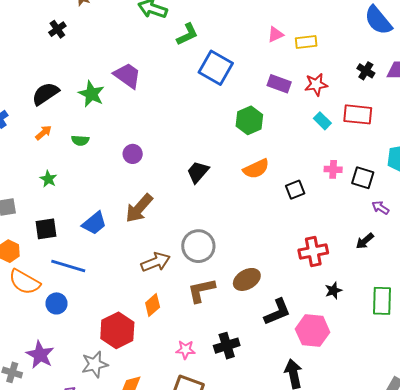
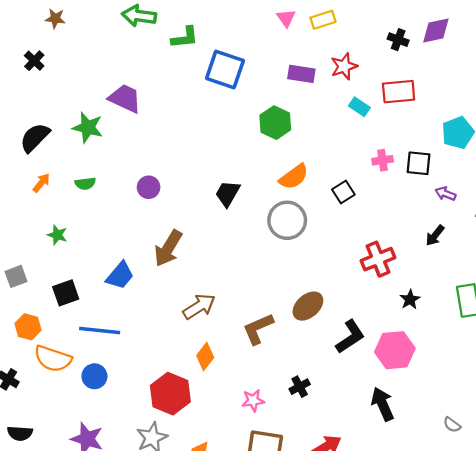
green L-shape: (187, 34) -> (185, 38), turned 30
pink triangle: (275, 35) -> (286, 18), turned -30
gray circle: (198, 246) -> (287, 220), moved
black cross: (227, 346) -> (300, 387), size x0.7

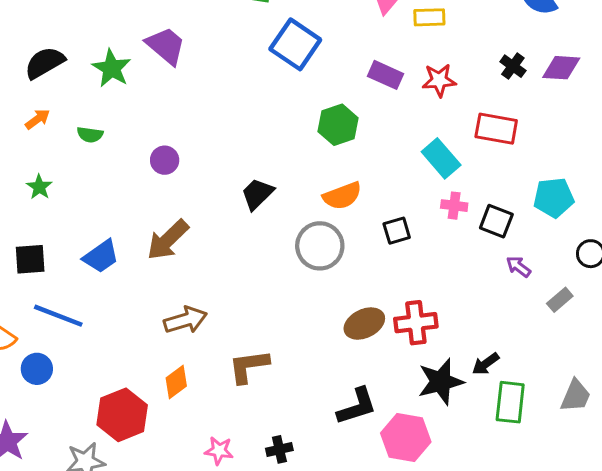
cyan rectangle: (359, 107) -> (441, 158), moved, size x1.5
black arrow: (435, 235) -> (486, 364), moved
black star: (410, 299) -> (441, 382), size x1.8
brown ellipse: (308, 306) -> (364, 324), moved

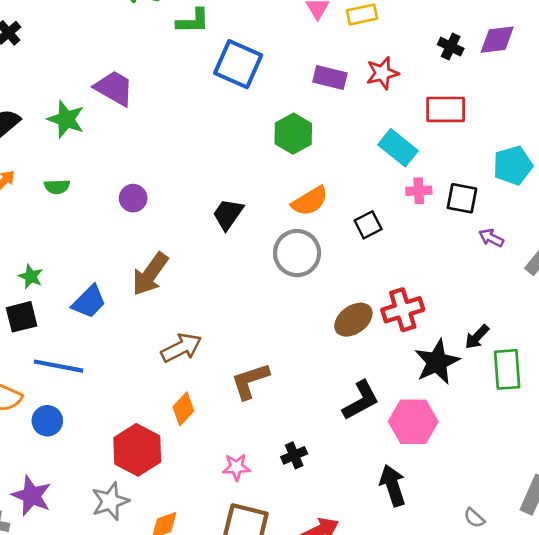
green star: (39, 187) -> (31, 276), moved

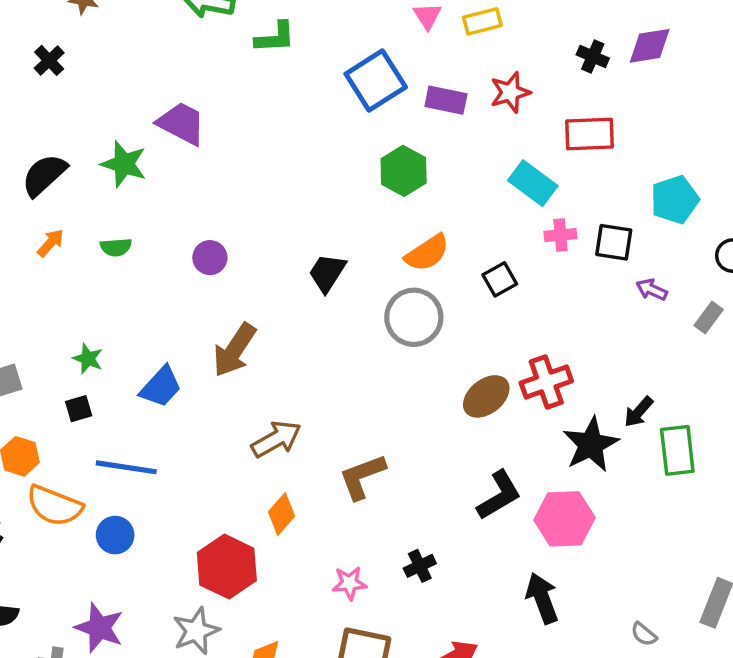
blue square: (238, 64) -> (376, 81), moved, turned 36
black square: (22, 317) -> (79, 409), size x0.7

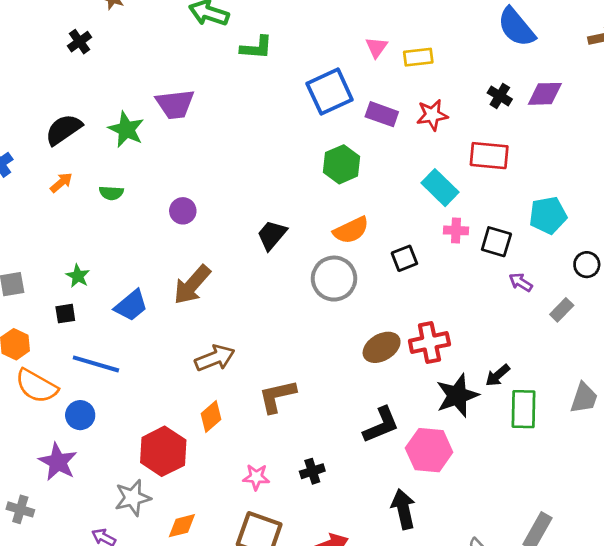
purple trapezoid: (181, 123) -> (175, 104), turned 138
purple star: (99, 628) -> (58, 462), moved

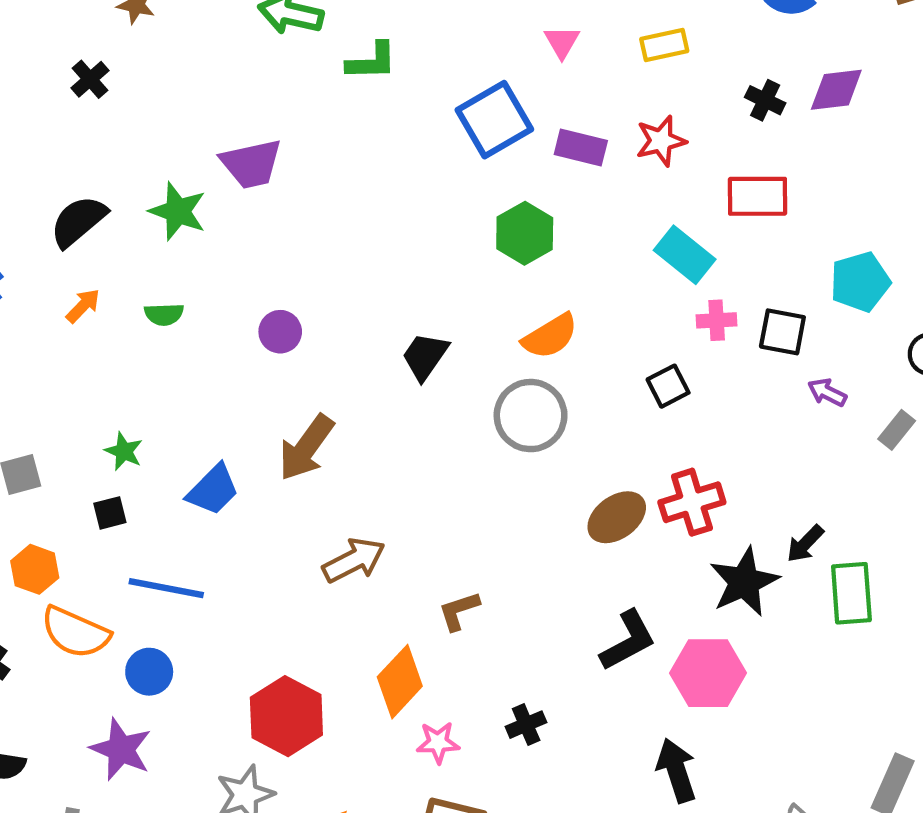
yellow rectangle: (418, 57) -> (664, 45), moved
black square: (404, 258) -> (668, 386), moved
brown L-shape: (277, 396) -> (459, 611), size x0.7
orange diamond: (211, 417) -> (400, 682), moved, size x1.4

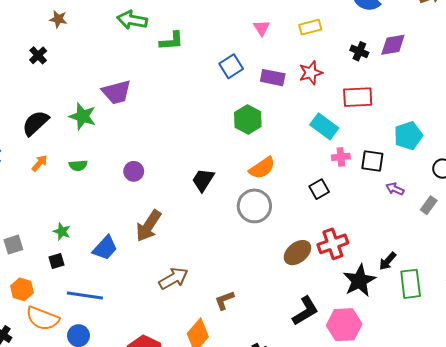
blue square: (494, 120) -> (231, 66), size x0.7

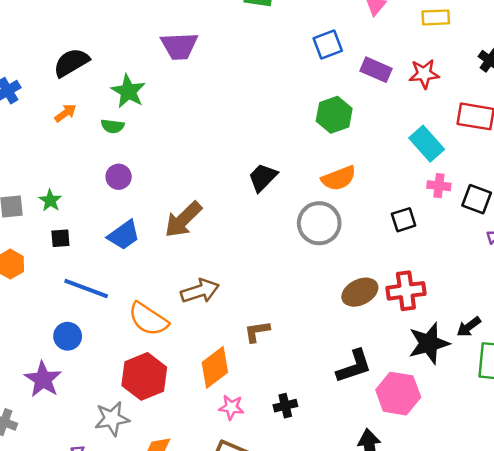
green star: (83, 116) -> (128, 91), moved
purple circle: (134, 171) -> (119, 177), moved
green star: (62, 231) -> (50, 200), moved
orange semicircle: (43, 318) -> (148, 319), moved

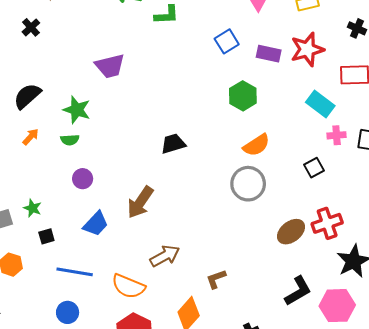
red star: (424, 74) -> (307, 49), size x1.4
black trapezoid: (263, 177) -> (173, 144), moved, turned 40

